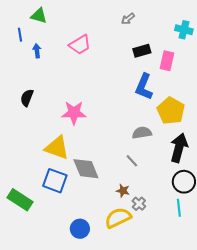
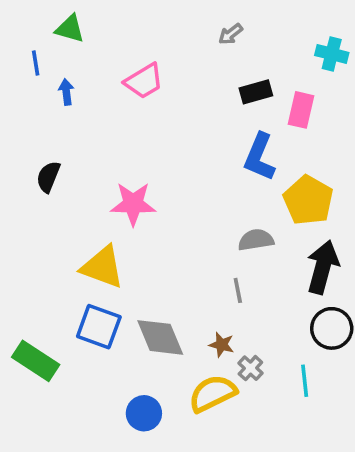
gray line: (132, 161) -> (238, 290), turned 32
gray diamond: (86, 169) -> (160, 337), moved
cyan line: (179, 208) -> (305, 381), moved

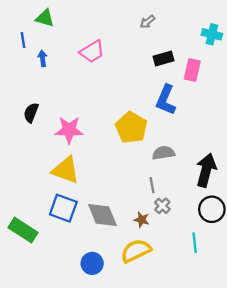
yellow pentagon: (308, 200) -> (131, 128), moved
pink star: (133, 204) -> (69, 130), moved
gray cross: (250, 368) -> (162, 206), moved

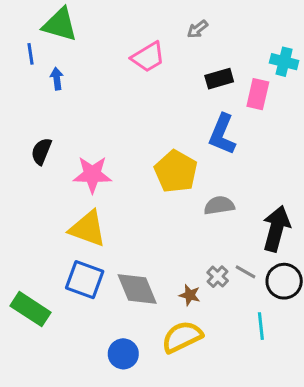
green triangle: (45, 18) -> (60, 25), size x1.4
cyan cross: (212, 34) -> (284, 62), moved
pink trapezoid: (92, 52) -> (148, 57), moved
gray line: (152, 185) -> (245, 272), moved, turned -49

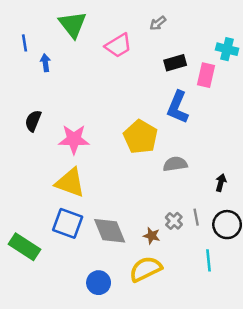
green triangle: (60, 25) -> (73, 24), moved, turned 36
black arrow: (276, 229) -> (221, 183), size x0.5
gray line: (245, 272) -> (196, 217), turned 49

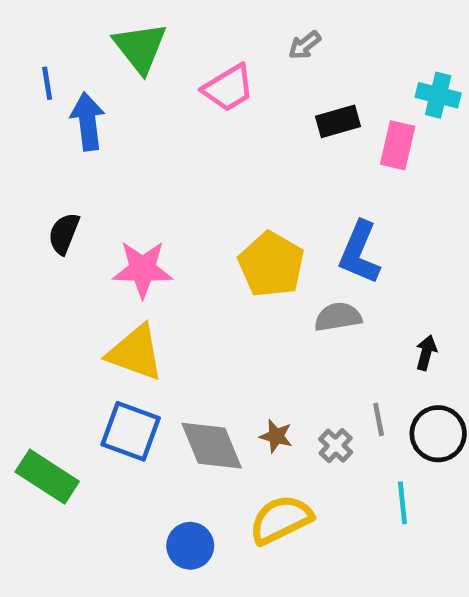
blue arrow: (45, 63) -> (88, 121), size x1.6
blue L-shape: (178, 107) -> (359, 253), moved
gray cross: (174, 221) -> (336, 446), moved
brown star: (152, 236) -> (276, 436), moved

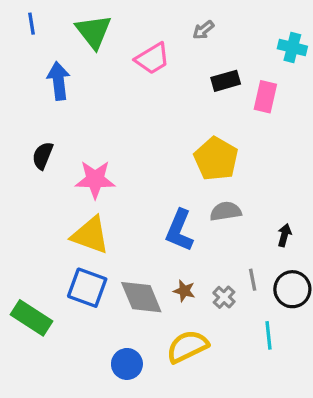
blue line: (47, 83) -> (32, 24), moved
cyan cross: (438, 95) -> (292, 47), moved
blue L-shape: (359, 253) -> (179, 230), moved
yellow pentagon: (271, 264) -> (216, 159), moved

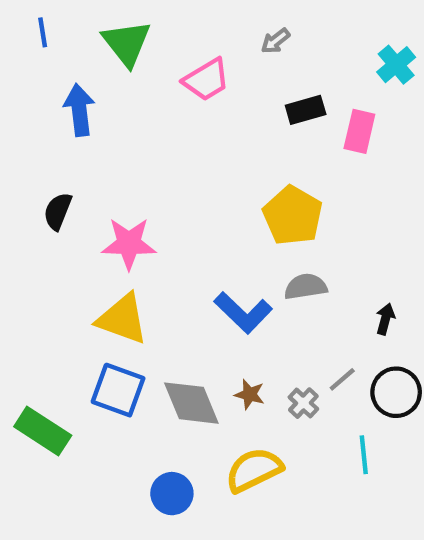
cyan cross: (292, 47) -> (396, 65), turned 36
blue L-shape: (179, 230) -> (243, 313), turned -69
gray line: (253, 280) -> (342, 379), turned 60

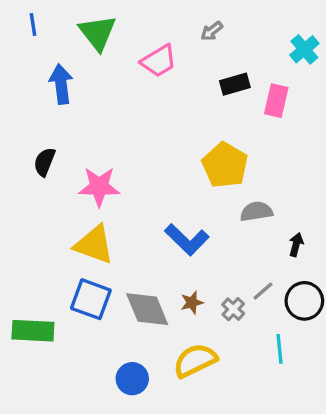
gray semicircle: (306, 287) -> (256, 212), moved
brown star: (250, 394) -> (192, 303), turned -30
green rectangle: (43, 431) -> (33, 331), turned -30

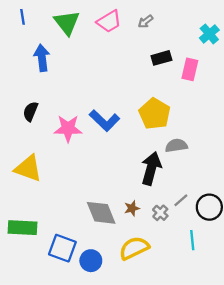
pink trapezoid: (159, 61) -> (109, 21), moved
blue L-shape: (187, 240) -> (105, 121), moved
yellow triangle: (94, 245) -> (28, 168), moved
black arrow: (296, 245) -> (151, 168), moved, size x2.0
blue square: (91, 299) -> (62, 248), moved

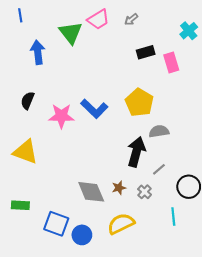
green triangle: (67, 23) -> (71, 33), moved
pink rectangle: (190, 69) -> (171, 63), turned -30
gray line: (181, 200) -> (159, 169), moved
green rectangle: (22, 228) -> (20, 205), size x0.7

